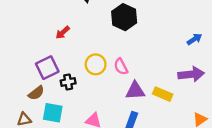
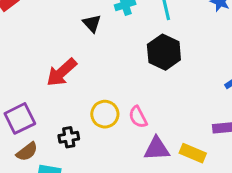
black hexagon: (124, 17) -> (164, 52), moved
red arrow: (63, 33) -> (62, 72), size x1.6
purple square: (47, 68) -> (20, 118), moved

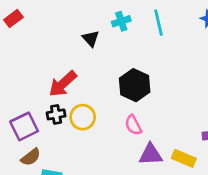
black hexagon: (164, 52) -> (135, 85), moved
yellow circle: (105, 114) -> (83, 117), moved
black cross: (69, 137) -> (56, 114), moved

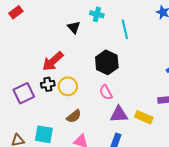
cyan cross: (121, 21) -> (97, 14), turned 32
cyan line: (159, 23) -> (125, 29), moved
brown semicircle: (31, 157) -> (74, 116), moved

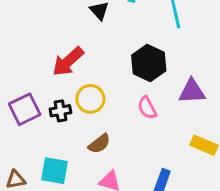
black cross: (48, 84) -> (60, 111), moved
purple triangle: (119, 114) -> (192, 91), moved

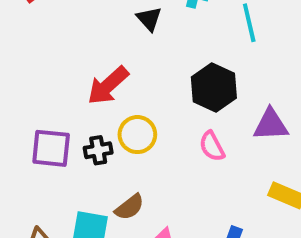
purple square: (25, 109) -> (51, 148), turned 32
brown semicircle: (99, 144) -> (130, 207), moved

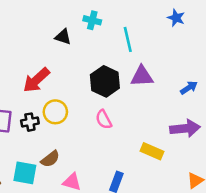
black triangle: (149, 19) -> (63, 37), turned -30
purple triangle: (271, 125) -> (142, 76), moved

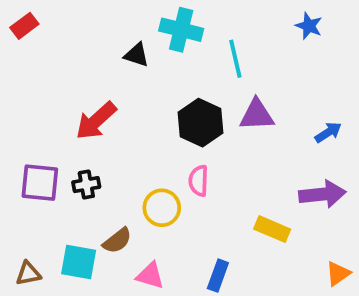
cyan cross: (92, 20) -> (181, 30), size x1.5
yellow circle: (55, 112) -> (162, 208), moved
pink semicircle: (104, 119) -> (199, 181), turned 30

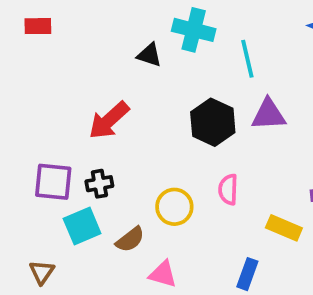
red rectangle: (24, 26) -> (38, 26), turned 36
pink semicircle: (199, 181) -> (228, 189), moved
cyan square: (79, 262) -> (82, 226), moved, turned -33
brown triangle: (28, 274) -> (42, 272), turned -44
blue rectangle: (218, 276) -> (247, 274), moved

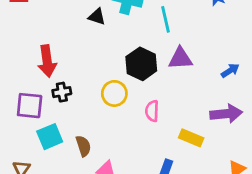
red arrow: (109, 120) -> (47, 61), moved, turned -56
black cross: (99, 184) -> (62, 92), moved
yellow circle: (174, 207) -> (114, 93), moved
brown semicircle: (130, 239) -> (83, 146), turned -70

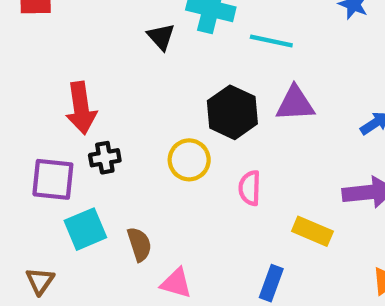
black triangle: (97, 17) -> (161, 37), turned 30
cyan line: (166, 19) -> (271, 41), turned -65

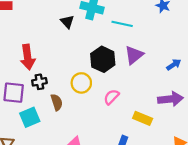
purple triangle: (295, 104) -> (134, 55), turned -36
pink semicircle: (250, 188) -> (111, 97), turned 42
brown semicircle: (139, 244) -> (57, 102), moved

